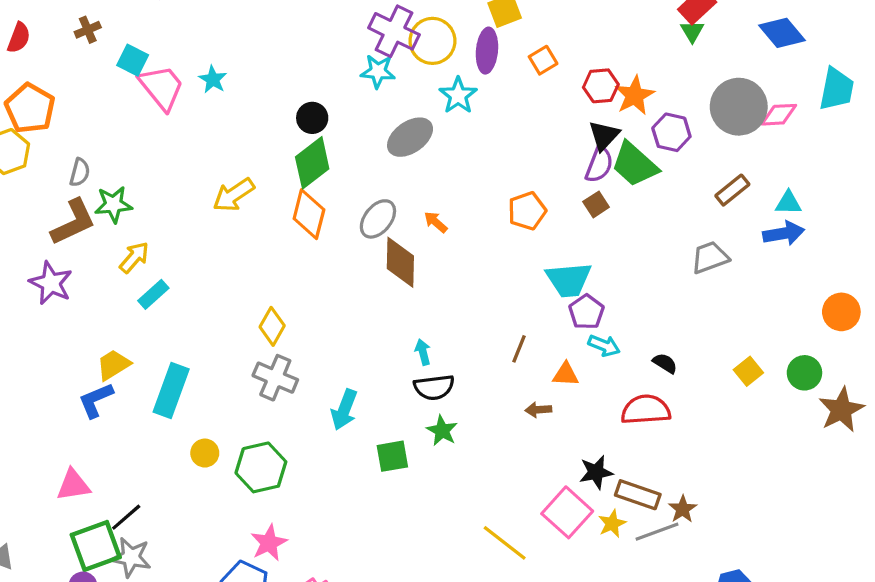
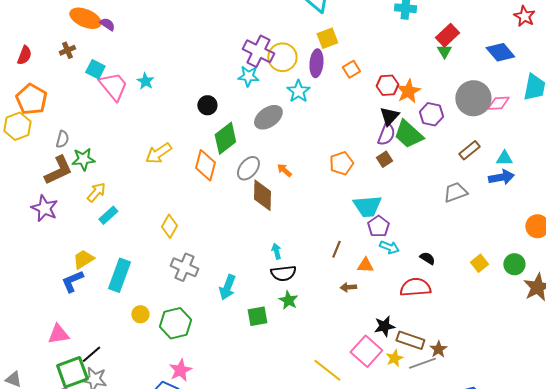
green diamond: (312, 163) -> (225, 138), moved
yellow diamond: (272, 326) -> (169, 226), moved

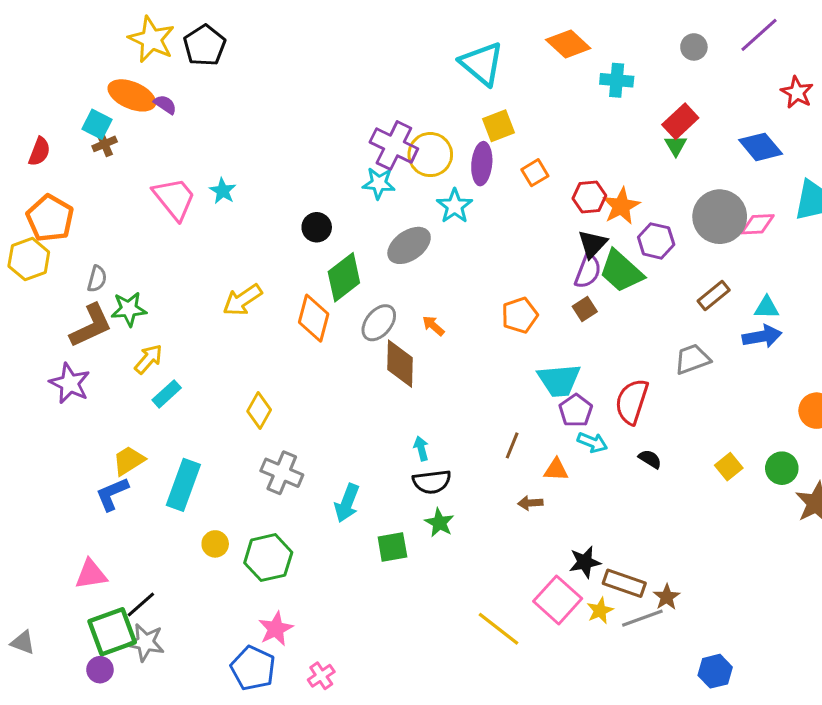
cyan square: (95, 69) -> (97, 124), moved
red semicircle: (415, 287) -> (632, 401), moved, turned -68

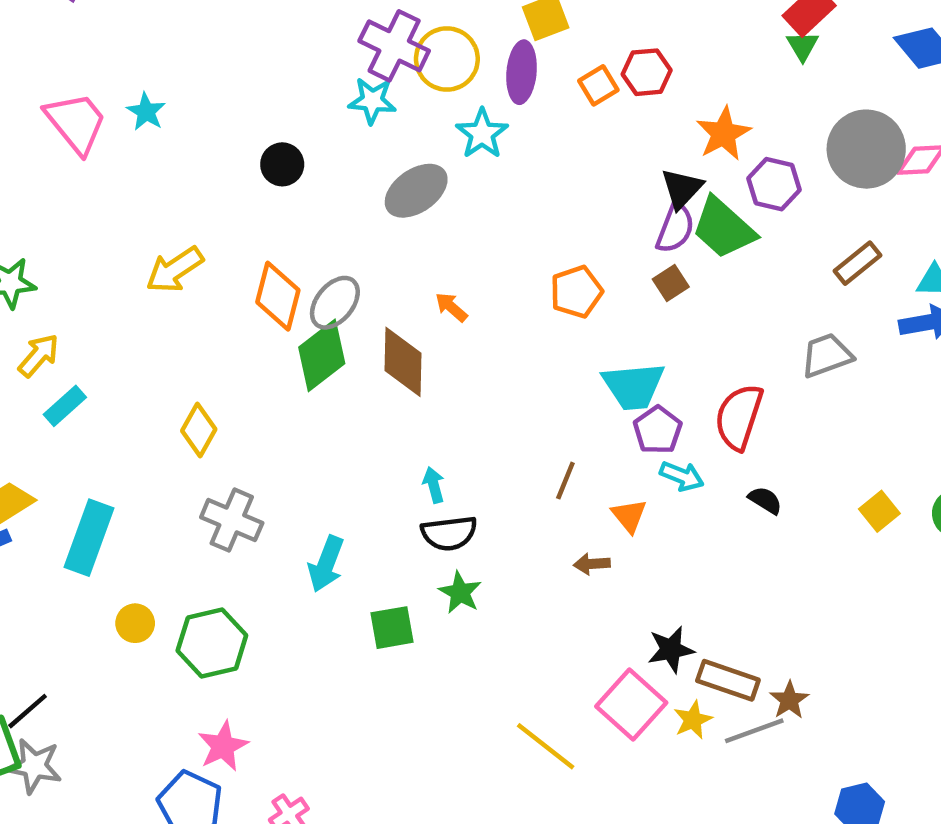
red hexagon: (589, 197) -> (647, 72), moved
green diamond: (344, 277) -> (322, 355), moved
gray ellipse: (379, 323) -> (335, 303), moved
orange triangle: (556, 470) -> (629, 516), turned 48

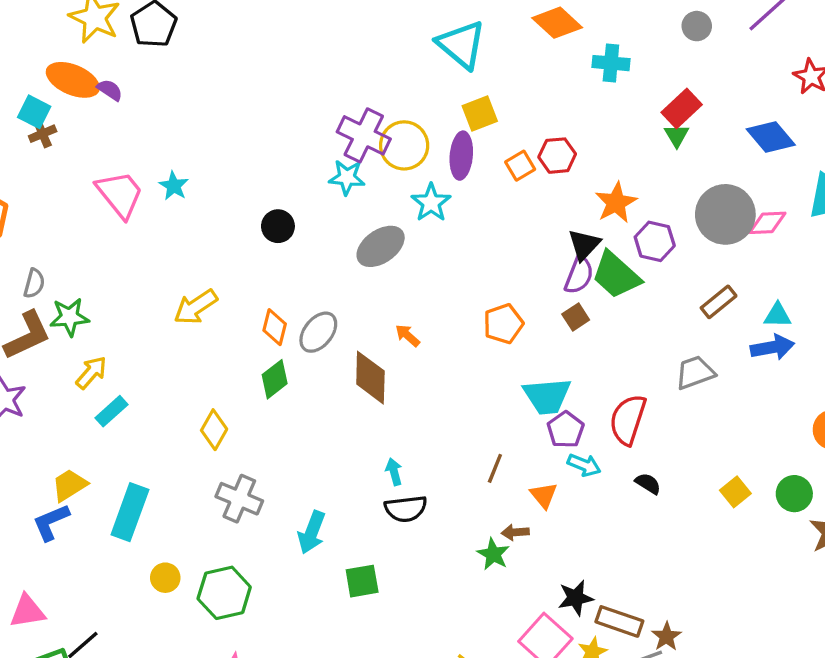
orange diamond: (278, 296) -> (275, 327), size x0.7
green diamond: (322, 355) -> (275, 379), moved, size x0.7
green star: (460, 592) -> (493, 554), moved

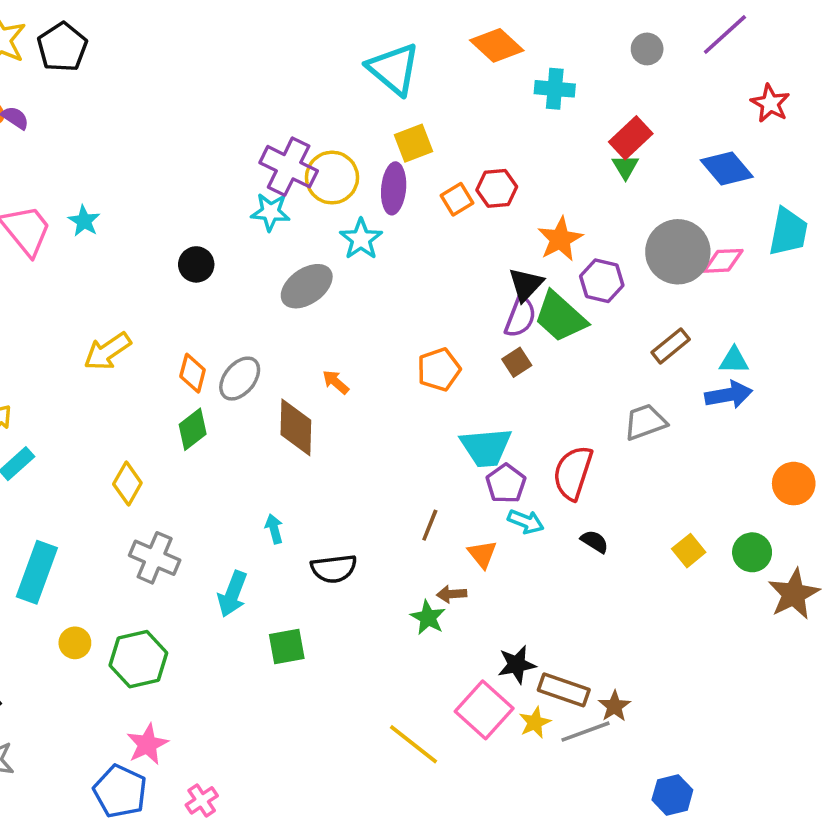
cyan arrow: (394, 472) -> (274, 529), moved

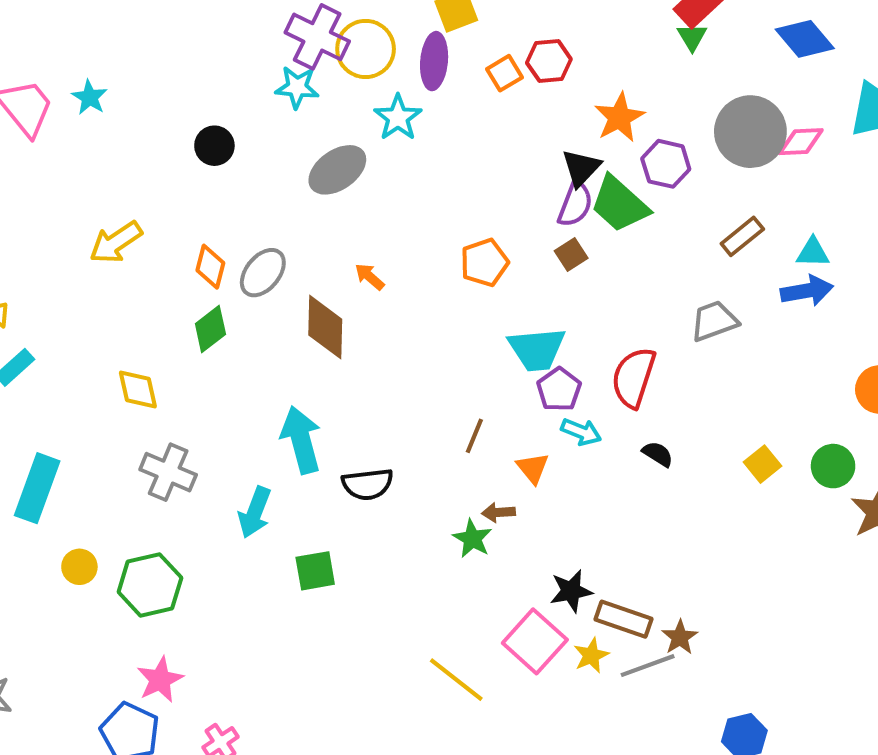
yellow diamond: (127, 484) -> (138, 389), turned -42
cyan arrow: (274, 529) -> (301, 440), size x2.0

